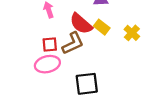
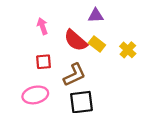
brown L-shape: (73, 43) -> (74, 75), moved
pink ellipse: (47, 64) -> (35, 95), moved

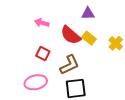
pink arrow: (42, 26) -> (42, 23), turned -56
red square: (44, 62) -> (43, 54), turned 32

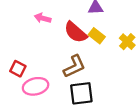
red square: (43, 54) -> (18, 69), moved

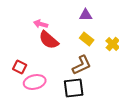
red semicircle: (76, 32) -> (49, 40), moved
brown L-shape: (74, 66) -> (82, 65), moved

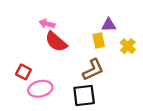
purple triangle: (86, 15) -> (109, 25), moved
yellow rectangle: (87, 39) -> (99, 41), turned 40

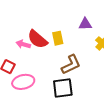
pink arrow: (47, 24) -> (23, 44), moved
yellow rectangle: (99, 41) -> (58, 38), moved

